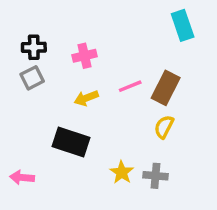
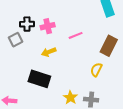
black cross: (34, 47) -> (27, 24), moved
pink line: (130, 86) -> (76, 35), moved
brown rectangle: (166, 88) -> (109, 46), moved

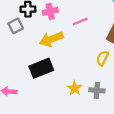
yellow arrow: (49, 52) -> (51, 39), size x1.5
black rectangle: (39, 79) -> (41, 68), turned -40

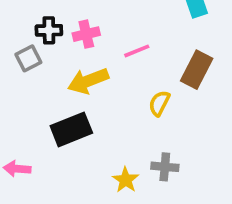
yellow semicircle: (102, 58) -> (159, 103), moved
yellow star: (75, 88) -> (126, 180), moved

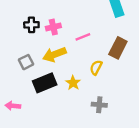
gray square: (28, 58) -> (26, 62), moved
yellow star: (126, 180) -> (73, 83), moved

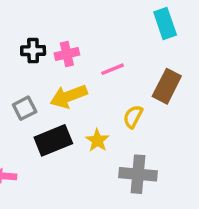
gray cross: (99, 105) -> (138, 174), size x1.5

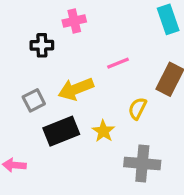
pink cross: (67, 54) -> (74, 21), moved

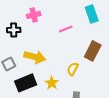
pink line: (118, 63) -> (66, 29), moved
yellow arrow: (76, 89) -> (35, 57), turned -145

